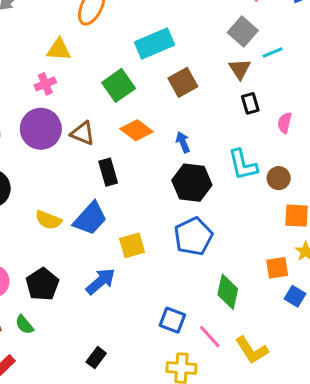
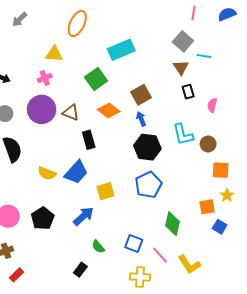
cyan line: (273, 52) -> (204, 56), turned 32
brown square: (183, 82) -> (141, 95), moved
green semicircle: (24, 325) -> (98, 247), moved

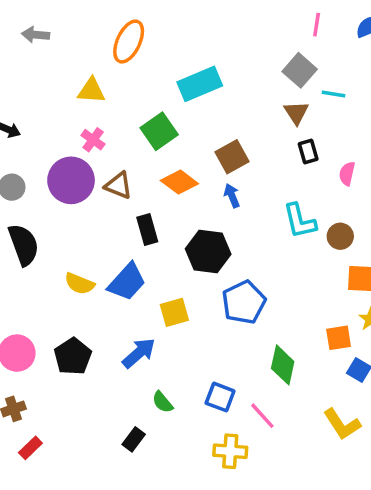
gray arrow: (20, 19) -> (36, 35), turned 49
pink cross: (45, 78) -> (93, 140), moved, turned -32
black hexagon: (147, 147) -> (208, 251), moved
yellow L-shape: (189, 264) -> (342, 424), moved

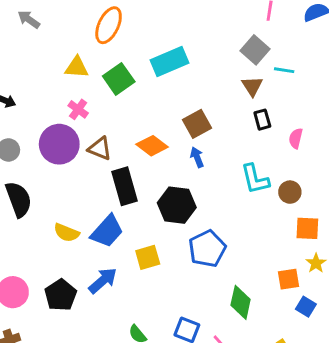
gray arrow: (36, 35) -> (29, 19), turned 30
green square: (159, 131) -> (119, 79), moved
black rectangle: (147, 229) -> (125, 186), size x1.4
blue arrow: (139, 353) -> (103, 281), moved

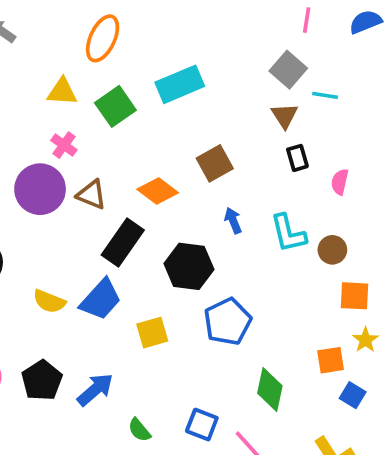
blue arrow: (197, 157) -> (233, 220), moved
black rectangle: (125, 186) -> (123, 242), turned 51
blue arrow: (103, 281) -> (95, 390), moved

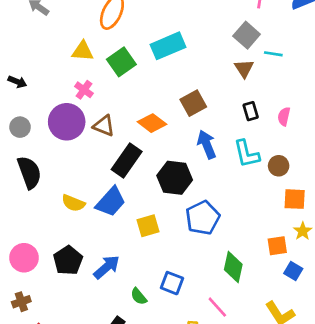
black rectangle: (297, 158) -> (251, 111), moved
blue arrow: (233, 220) -> (207, 144), size x1.5
blue square: (202, 425) -> (172, 283), moved

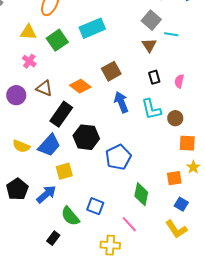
purple circle: (67, 122) -> (16, 95), moved, size x0.7
black hexagon: (175, 178) -> (86, 137), moved
yellow square: (148, 226) -> (64, 171), moved
blue square: (293, 271) -> (181, 204), moved
green semicircle: (139, 296) -> (70, 216), size x1.5

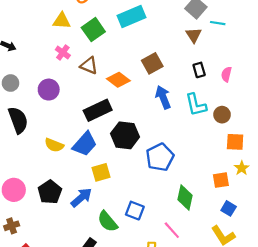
brown triangle: (44, 88) -> (89, 66), moved
black rectangle: (61, 114) -> (98, 110), turned 30

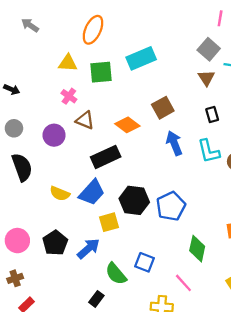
green square: (93, 30) -> (101, 72), turned 30
brown triangle: (89, 66) -> (85, 120), moved
black hexagon: (125, 135) -> (134, 200), moved

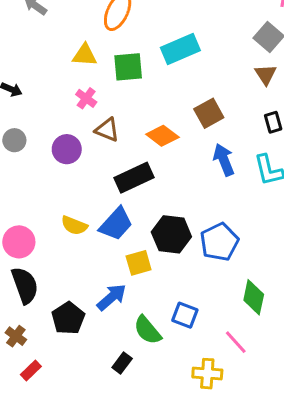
black semicircle: (22, 167) -> (25, 285), moved
pink circle: (17, 241) -> (19, 242), moved
black pentagon: (55, 243) -> (68, 318), moved
brown cross: (15, 278) -> (16, 336), turned -35

